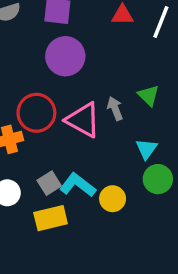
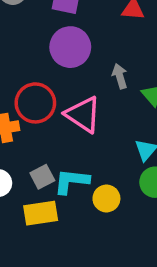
gray arrow: (115, 108) -> (120, 76), moved
cyan L-shape: (78, 185) -> (71, 181), turned -36

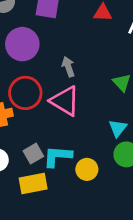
purple circle: (70, 47) -> (22, 44), moved
gray arrow: (120, 76) -> (68, 67), moved

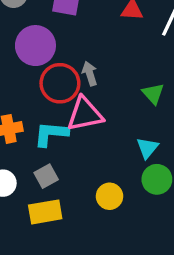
red circle: (25, 93) -> (60, 83), moved
pink triangle: (65, 101) -> (85, 114), turned -44
cyan L-shape: (58, 156) -> (51, 134), moved

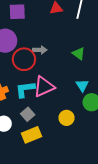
gray arrow: (90, 74) -> (40, 50), turned 120
pink triangle: (85, 114) -> (44, 87), moved

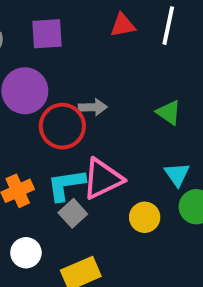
gray square: (28, 114) -> (73, 213), moved
yellow circle: (67, 118) -> (145, 217), moved

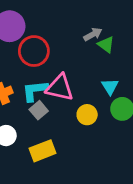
gray arrow: (93, 107) -> (93, 34), moved, turned -30
pink triangle: (103, 179) -> (60, 88), turned 36

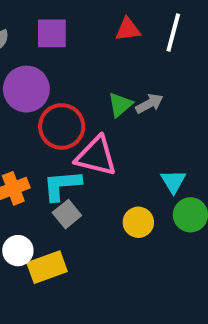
green triangle: (106, 45) -> (120, 105), moved, turned 42
pink triangle: (60, 88) -> (96, 156), moved
yellow rectangle: (42, 151) -> (47, 267), moved

